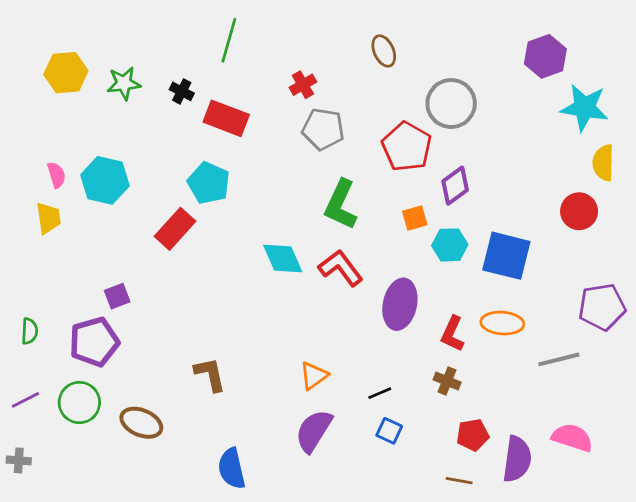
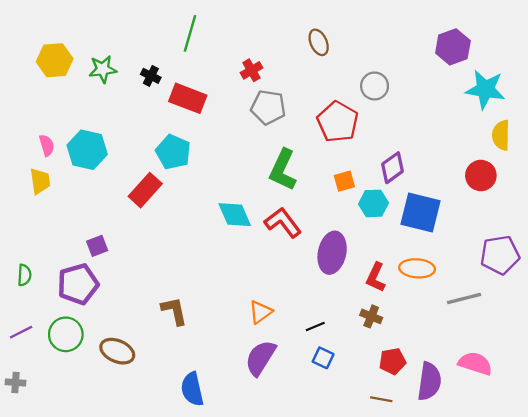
gray circle: (451, 104) -> (375, 86), size x0.7
purple diamond: (455, 186) -> (392, 168), moved

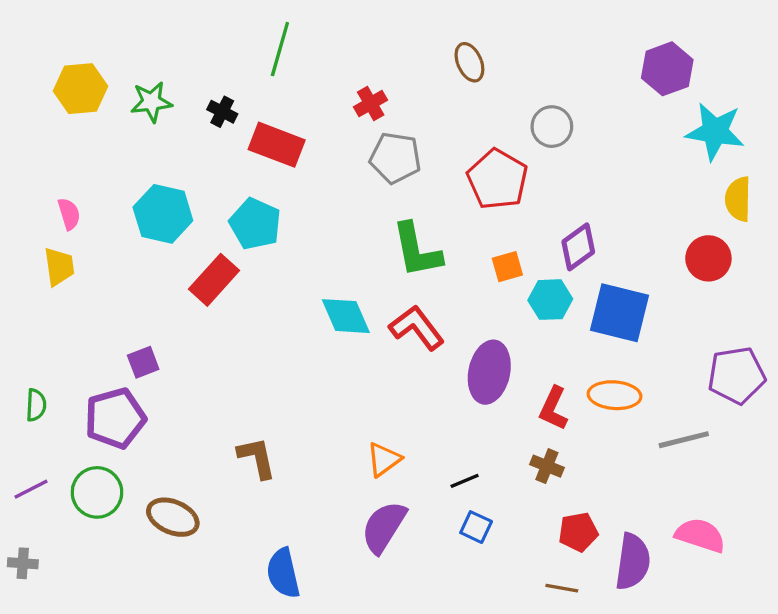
cyan hexagon: (87, 150) -> (163, 214), moved
green L-shape: (283, 170) -> (417, 250), turned -36

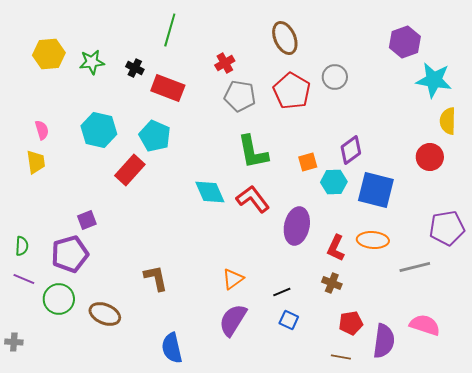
brown ellipse: (469, 62) -> (285, 38), size x1.4
red pentagon: (498, 179) -> (292, 91), moved
purple line: (31, 489) -> (24, 279), moved, turned 50

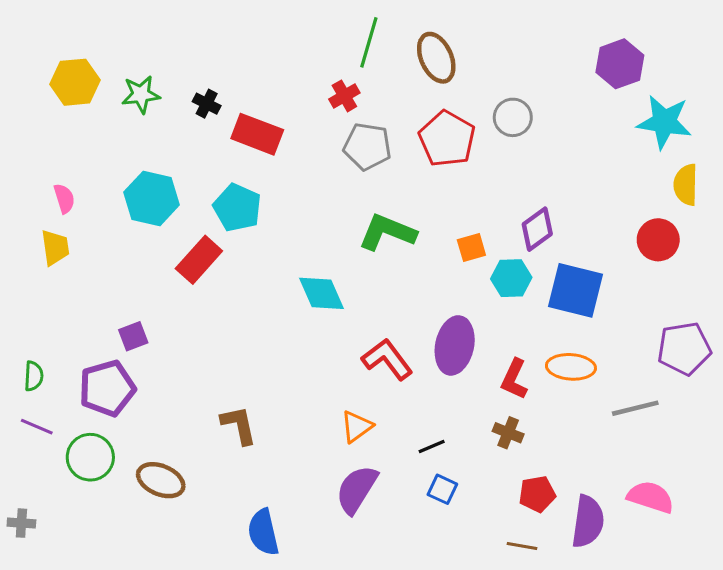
green line: (170, 30) -> (369, 42), moved
green L-shape: (253, 152) -> (387, 232), turned 123
red L-shape: (253, 199) -> (387, 359), moved

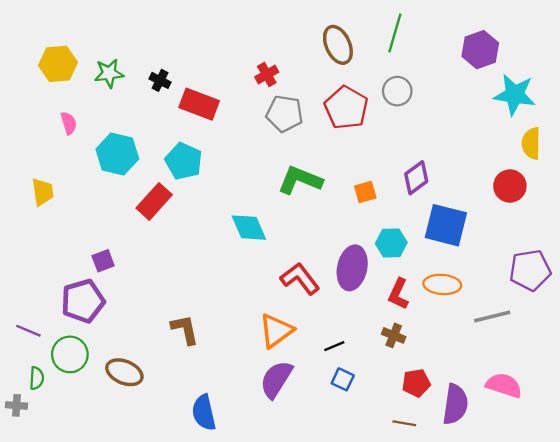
green line: (369, 42) -> (395, 33), moved
pink semicircle: (64, 199) -> (69, 123), moved
cyan hexagon: (511, 278) -> (391, 243), moved
green semicircle: (34, 376) -> (37, 378), moved
orange triangle: (357, 427) -> (276, 331), size x1.4

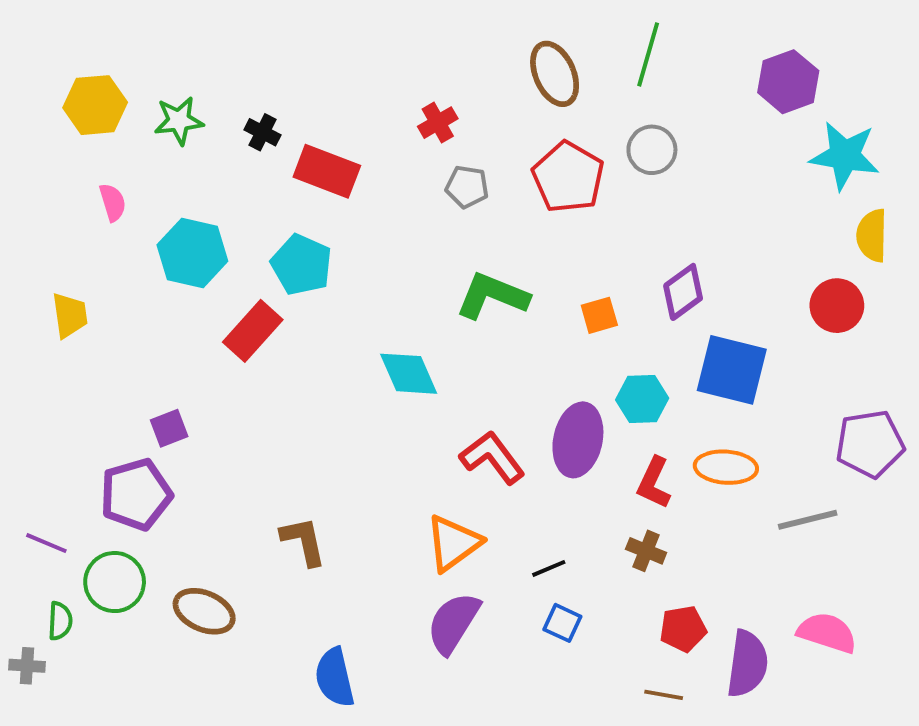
gray pentagon: (285, 114) -> (467, 187), size x0.7

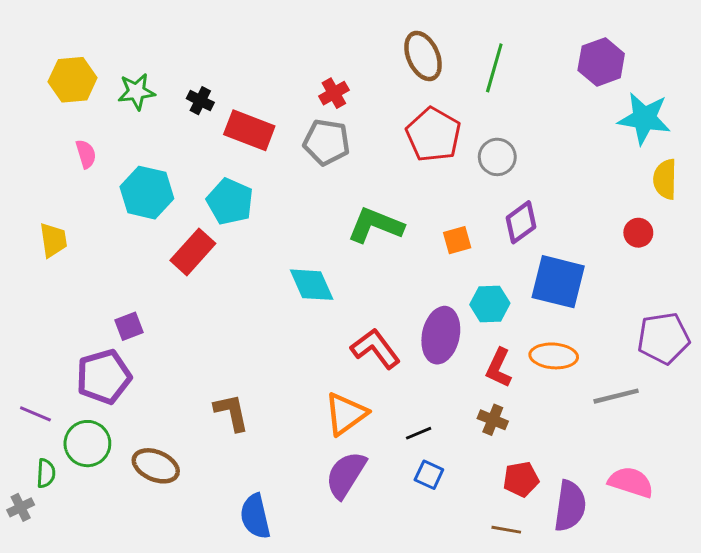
green line: (648, 54) -> (494, 68), moved
gray circle: (652, 150) -> (497, 157), moved
gray pentagon: (467, 187) -> (326, 142), moved, size x1.4
red circle: (837, 306) -> (638, 233), size x0.7
gray cross: (27, 666) -> (21, 507), turned -30

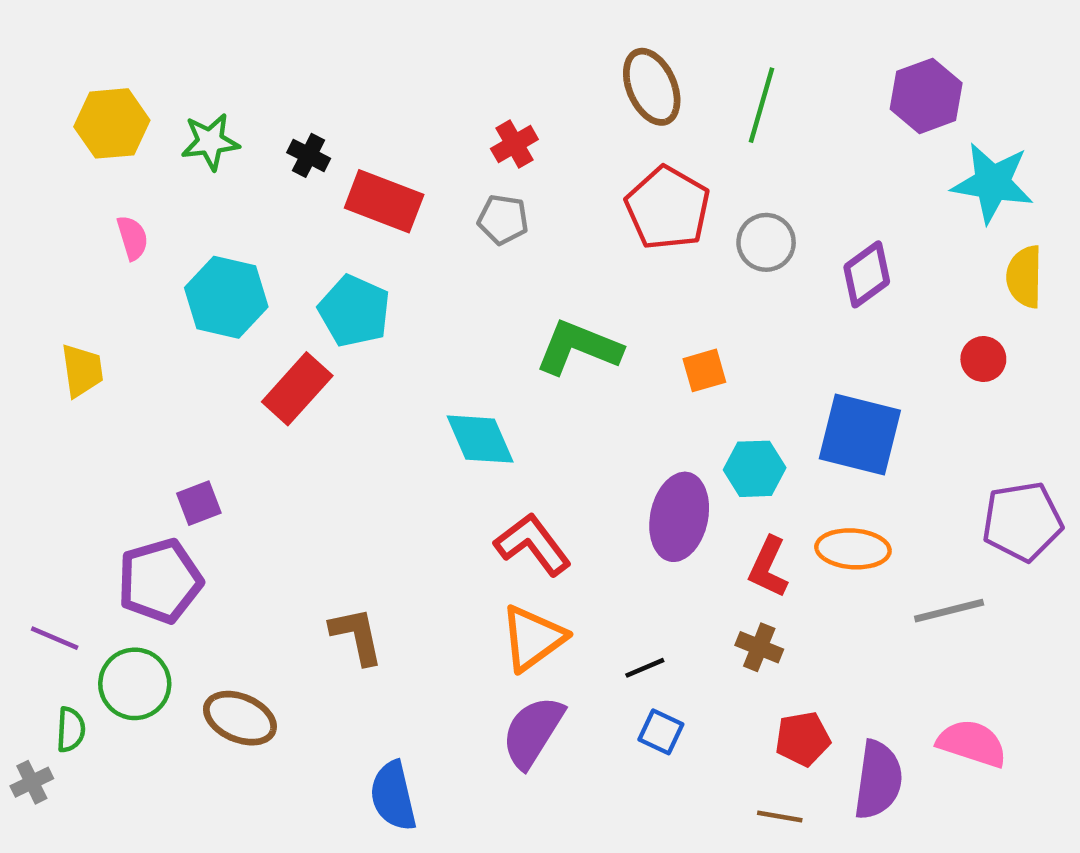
gray pentagon: (326, 142) -> (503, 219), size x0.7
purple diamond: (521, 222) -> (867, 274), moved
red L-shape: (375, 349) -> (533, 544), moved

